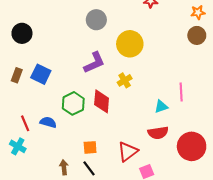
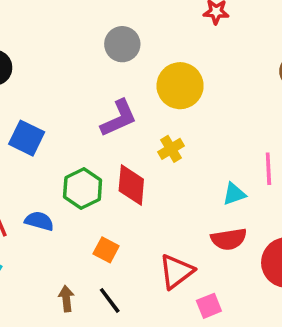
orange square: (90, 147) -> (106, 250), moved, turned 32

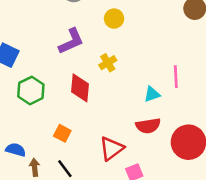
yellow circle: (180, 86) -> (114, 19), size x0.6
green hexagon: (83, 189) -> (31, 90), moved
blue semicircle: (39, 221) -> (16, 150), moved

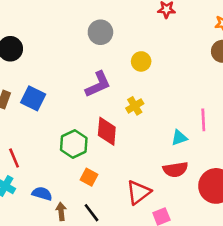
green hexagon: (31, 90) -> (74, 144), moved

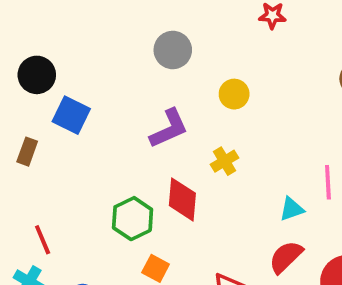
blue square: (33, 98) -> (71, 115), moved
red semicircle: (175, 169) -> (286, 257), turned 145

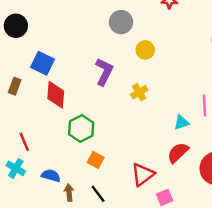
gray circle: (173, 50) -> (121, 22), moved
black circle: (37, 75) -> (16, 26), moved
purple L-shape: (169, 129) -> (104, 72), turned -40
red diamond: (182, 199) -> (56, 95), moved

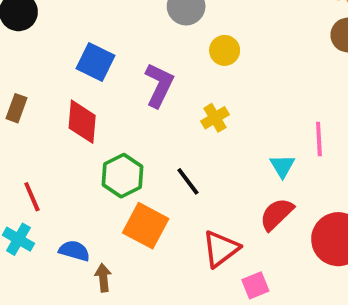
blue square: (42, 63) -> (96, 62), moved
cyan triangle: (181, 122) -> (282, 166), turned -42
orange square: (96, 160) -> (146, 226), size x1.6
black line: (98, 194) -> (188, 181), moved

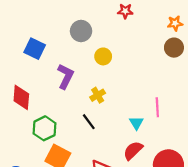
blue square: (96, 62) -> (35, 49), moved
black line: (188, 181) -> (89, 122), moved

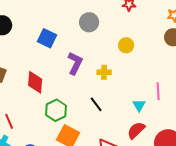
yellow circle: (103, 56) -> (126, 45), moved
yellow cross: (98, 95) -> (104, 72), moved, turned 32

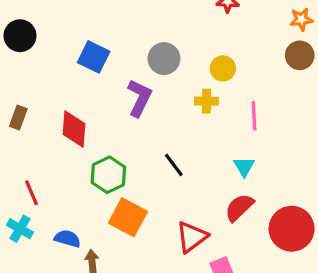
gray circle: (89, 22) -> (164, 59), moved
yellow cross: (104, 72) -> (206, 101), moved
pink line: (158, 91) -> (254, 116), moved

